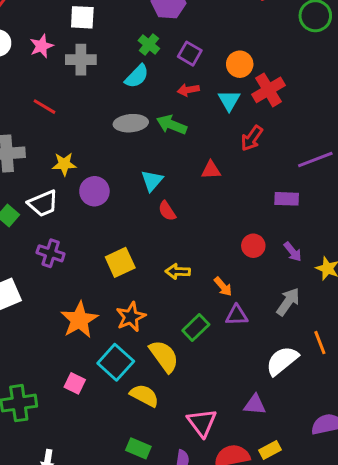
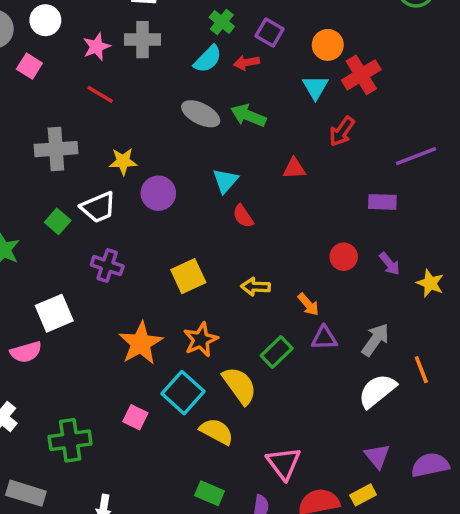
pink star: (42, 46) -> (97, 47), moved
red arrow: (188, 90) -> (247, 63), moved
gray ellipse: (131, 123) -> (201, 114), turned 32
gray arrow: (288, 302) -> (375, 340), moved
purple triangle: (255, 405) -> (377, 456), moved, turned 45

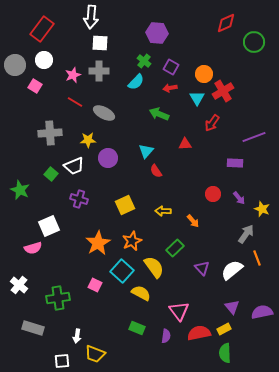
red arrow: (247, 63) -> (170, 88), moved
gray ellipse: (201, 114) -> (104, 113), moved
purple triangle: (324, 338) -> (202, 268), moved, turned 49
gray arrow: (375, 340) -> (246, 234), moved

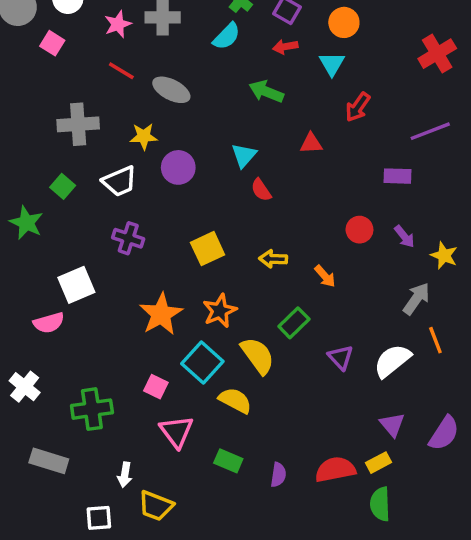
red cross: (223, 91) -> (437, 54), moved
green square: (51, 174) -> (63, 186), moved
pink triangle: (179, 311) -> (177, 432), moved
purple semicircle: (262, 312) -> (444, 433), turned 135

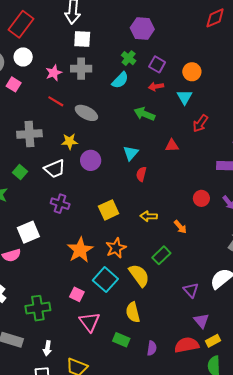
red semicircle: (261, 190) -> (141, 174), turned 48
purple triangle: (340, 357) -> (191, 290), moved
yellow semicircle: (235, 400) -> (133, 312), moved, turned -132
purple triangle: (392, 425) -> (201, 321), moved
white arrow: (125, 475) -> (47, 348), moved

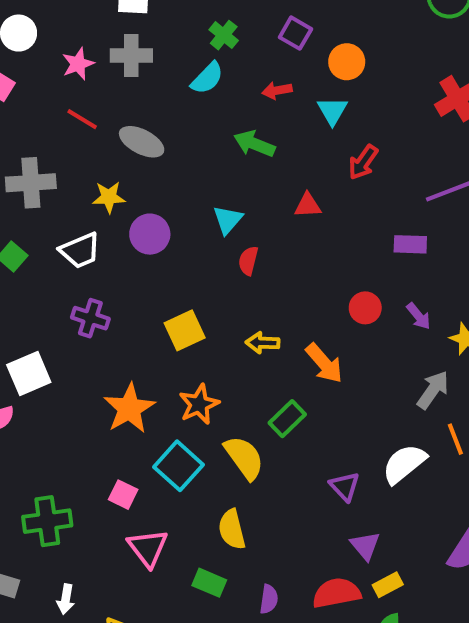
purple square: (157, 64) -> (295, 33), moved
orange arrow: (180, 227) -> (324, 363), size x1.5

